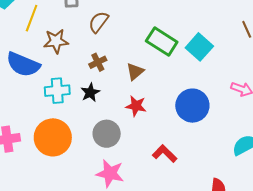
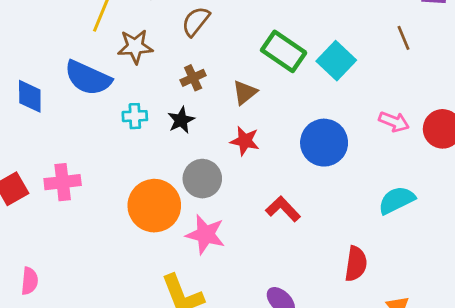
cyan cross: (57, 91) -> (135, 116), size x0.7
orange circle: (53, 137) -> (154, 206), moved

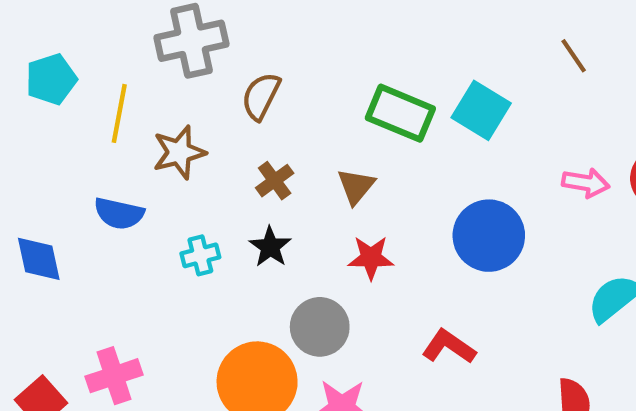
blue semicircle: (88, 78) -> (119, 213), size x0.7

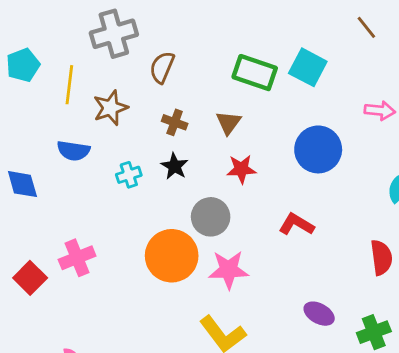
brown cross: (275, 181) -> (175, 122), turned -30

